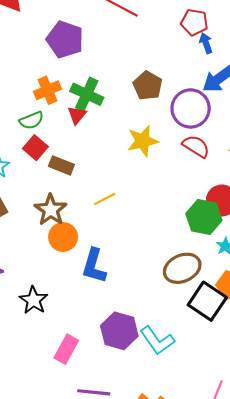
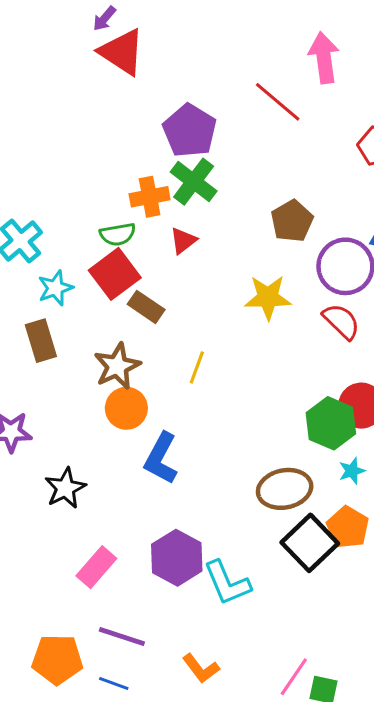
green cross: (87, 94) -> (194, 182), moved
red square: (35, 148) -> (115, 274), size x1.4
yellow line: (105, 199) -> (197, 367), turned -55

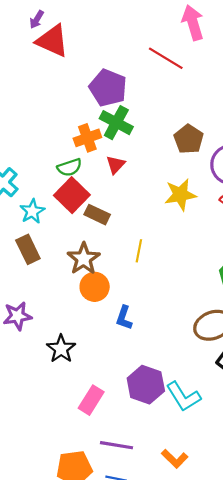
blue L-shape: (161, 458) -> (124, 318), size x0.7

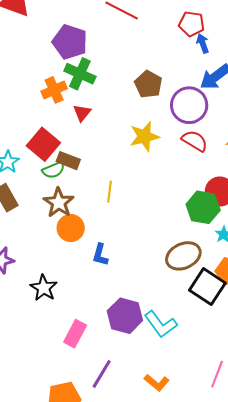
green semicircle: (69, 167) -> (54, 170), moved
purple line: (116, 445) -> (102, 374), turned -64

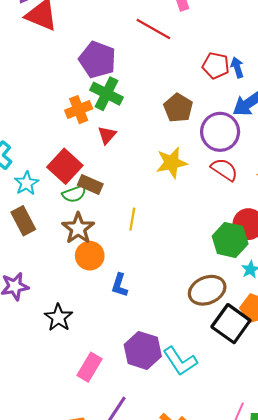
red pentagon: (192, 24) -> (216, 65), moved

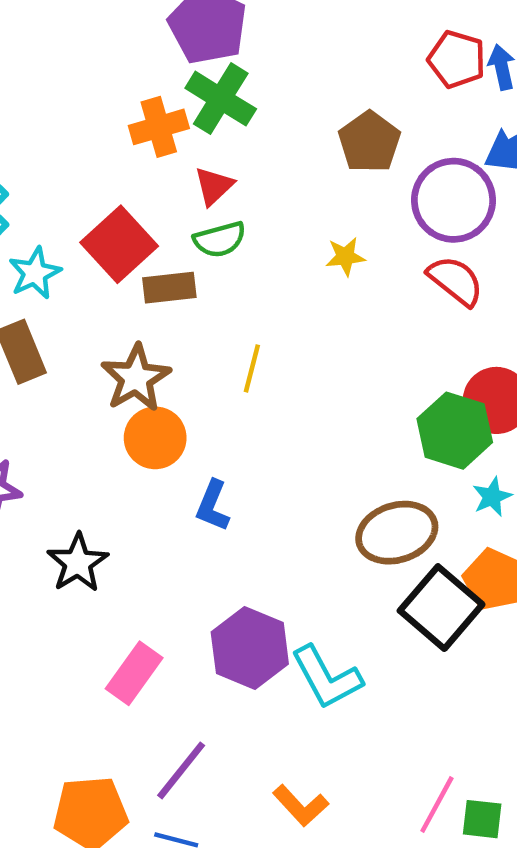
yellow star: (172, 163) -> (345, 257), size x0.6
brown rectangle: (90, 185) -> (169, 288), turned -35
green semicircle: (74, 194) -> (220, 240), moved

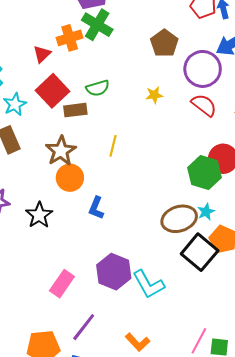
red triangle: (214, 186) -> (42, 54), moved
cyan star: (492, 497) -> (206, 212), moved
black star: (78, 563) -> (39, 215), moved

